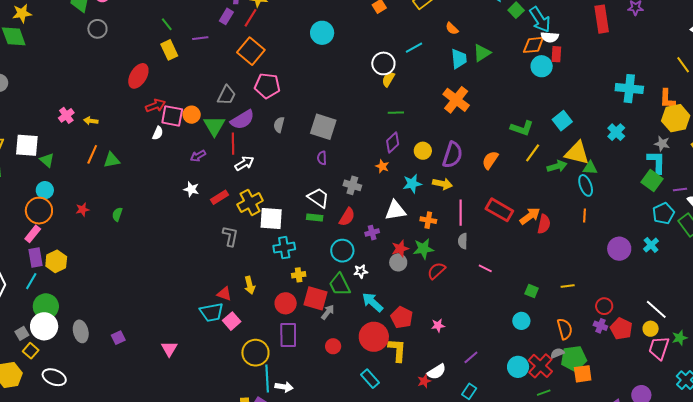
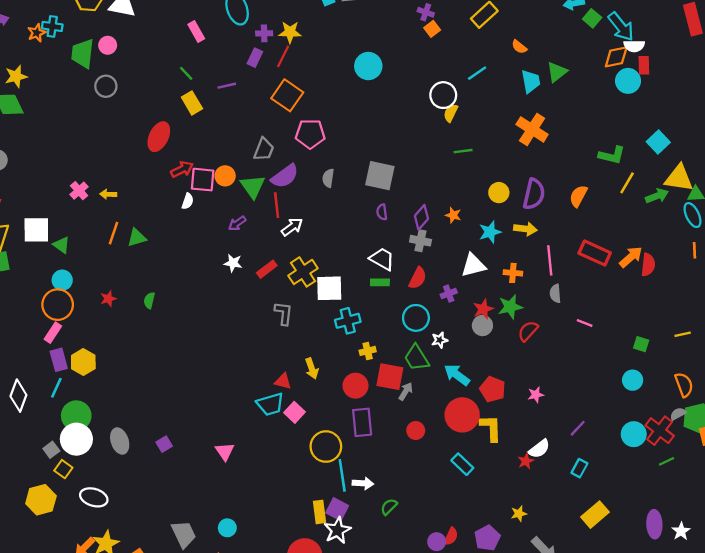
purple diamond: (393, 143) -> (421, 217), moved

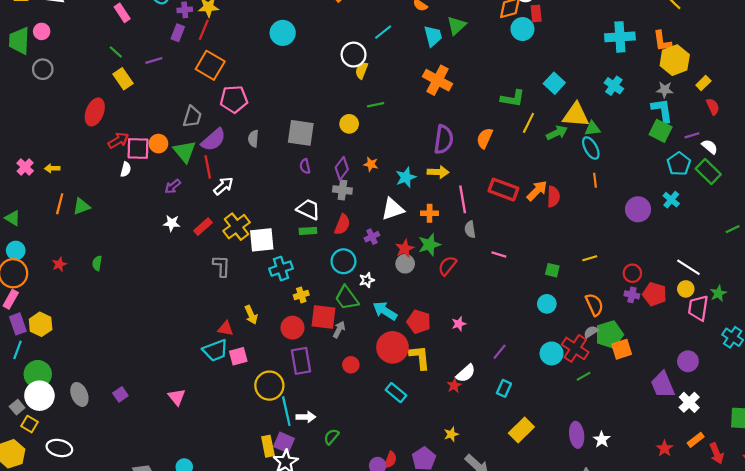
yellow circle: (499, 193) -> (349, 124), moved
pink square: (295, 412) -> (238, 356), turned 36

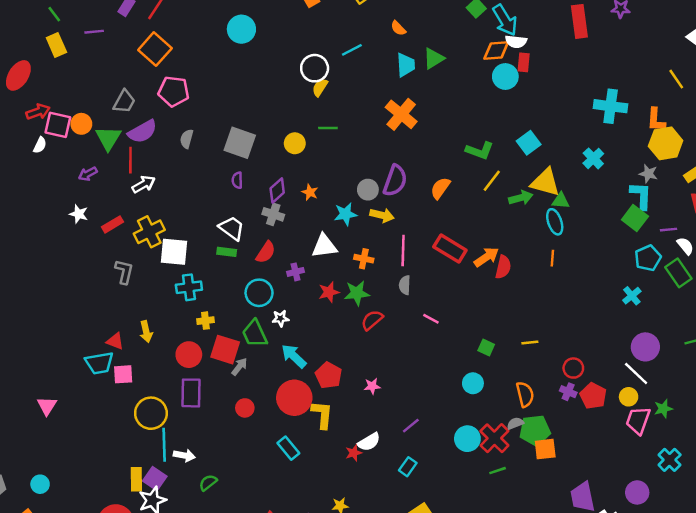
purple circle: (638, 209) -> (645, 347), moved
gray circle: (405, 264) -> (368, 190), moved
purple circle: (688, 361) -> (637, 492), moved

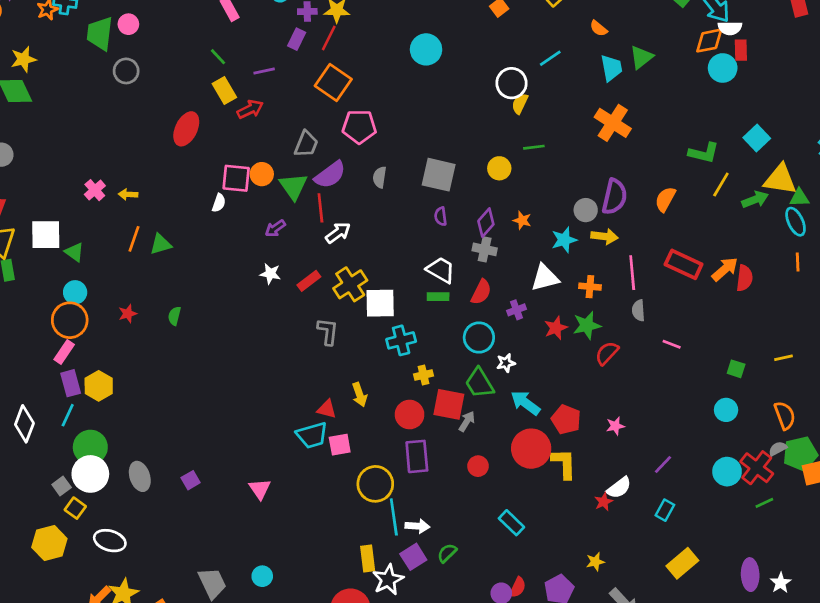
red arrow: (38, 112) -> (250, 109), moved
cyan rectangle: (288, 448) -> (511, 523), moved
purple square: (155, 479) -> (413, 557), moved, turned 30

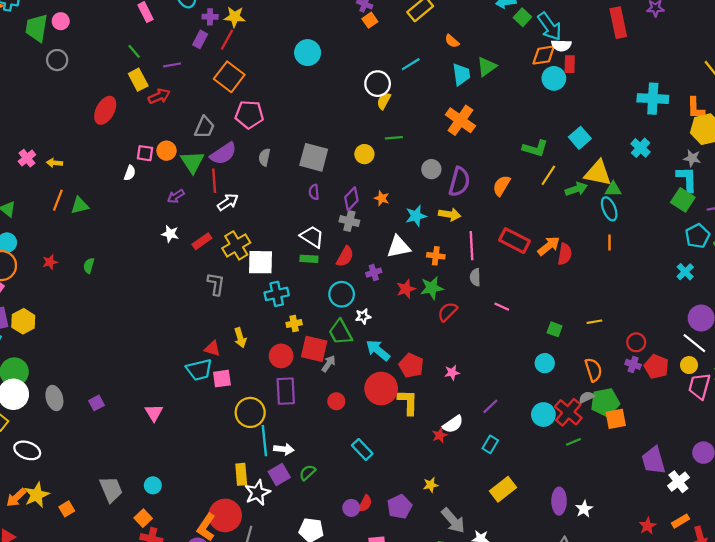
pink square: (236, 178) -> (145, 153), size x0.7
gray circle: (586, 210) -> (431, 169), moved

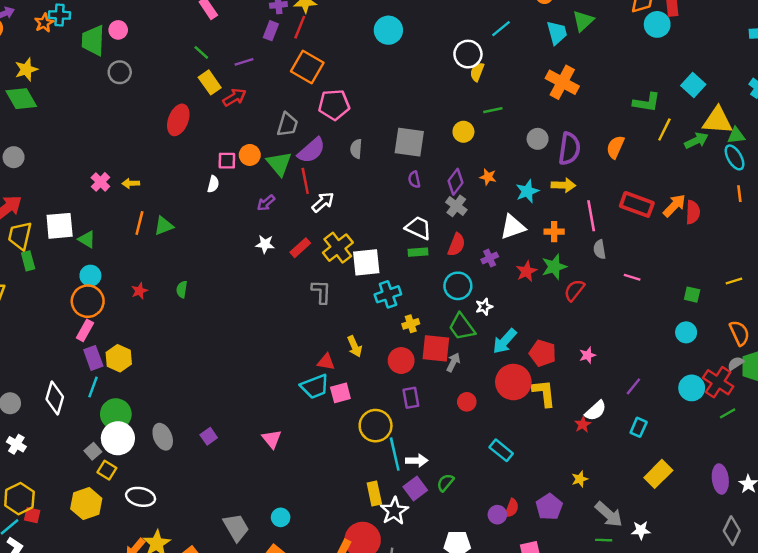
gray cross: (349, 221) -> (456, 206), turned 30
cyan arrow: (378, 350) -> (505, 341), turned -80
purple rectangle: (286, 391) -> (411, 398), size x0.7

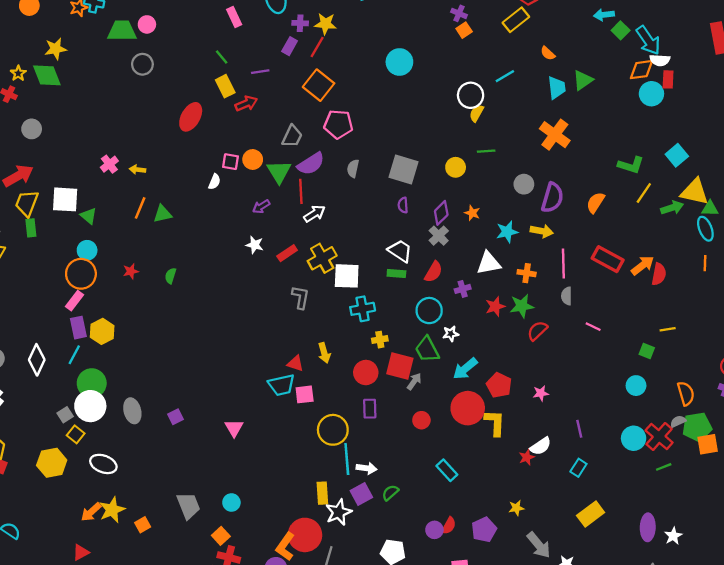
green trapezoid: (93, 40) -> (122, 31), turned 80
yellow line: (734, 281) -> (668, 329), moved
purple line: (633, 386) -> (579, 429), turned -60

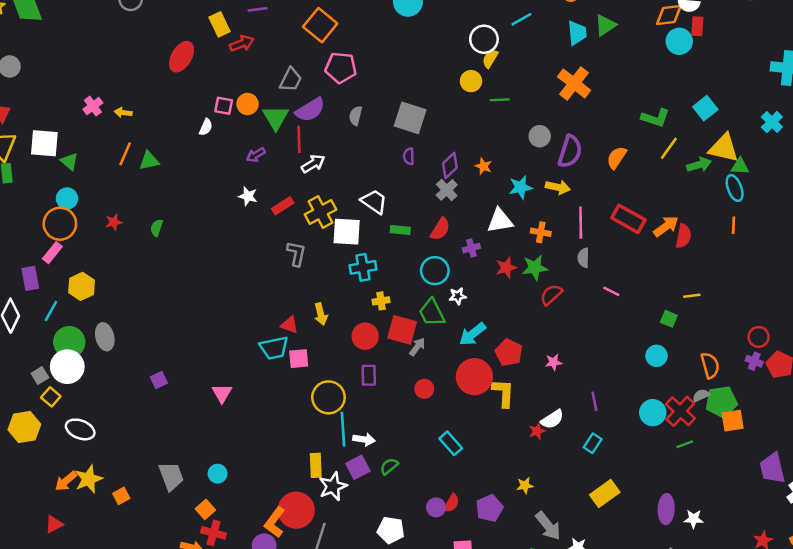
yellow circle: (456, 167) -> (471, 81), moved
white trapezoid: (400, 251) -> (374, 202), moved
purple rectangle: (78, 328) -> (30, 278), moved
gray ellipse: (132, 411) -> (105, 337), moved
white star: (673, 536) -> (694, 519), turned 30

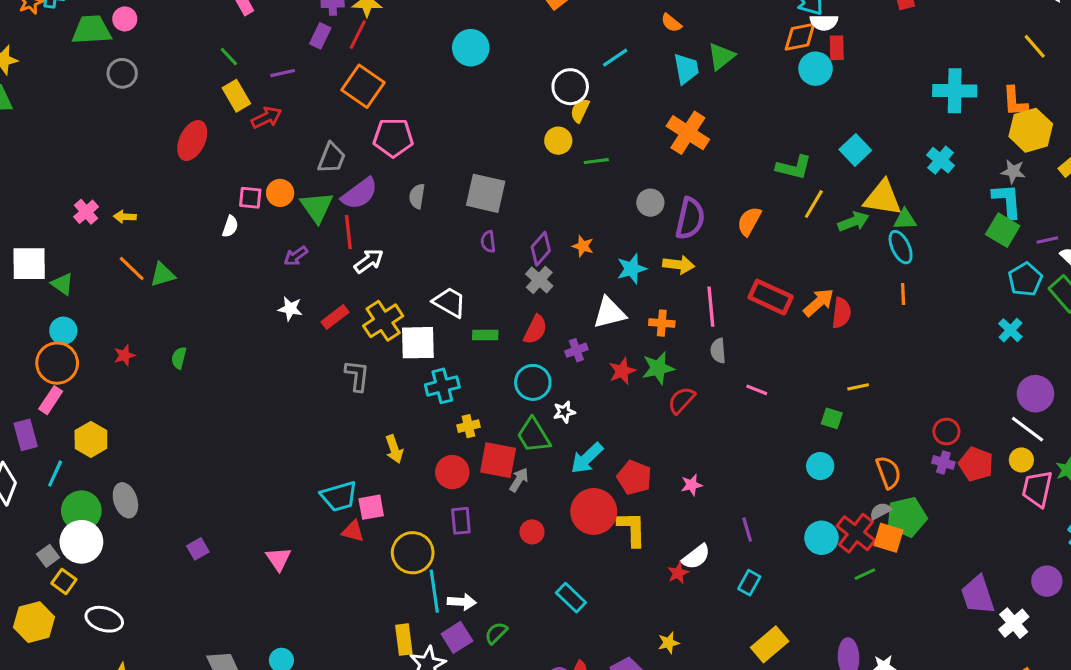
orange line: (125, 154) -> (132, 268), turned -65
red triangle: (289, 325) -> (353, 531), moved
orange square: (733, 421) -> (888, 538), moved, turned 30

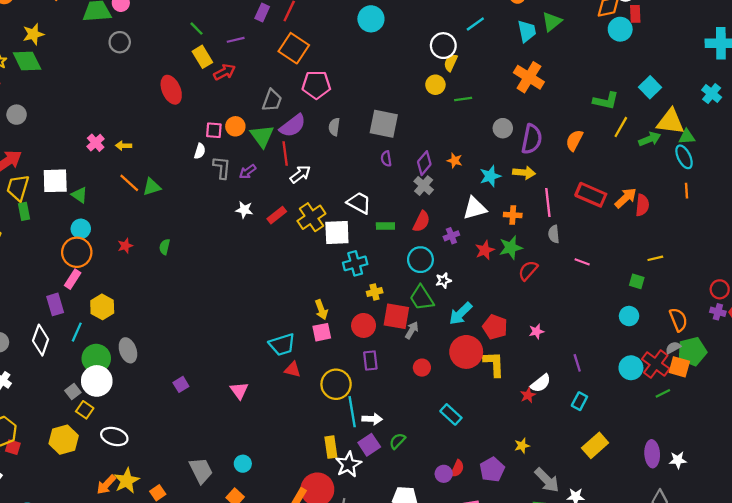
red ellipse: (192, 140) -> (171, 90), turned -48
gray L-shape: (357, 376) -> (222, 168), moved
pink square: (371, 507) -> (322, 332), moved

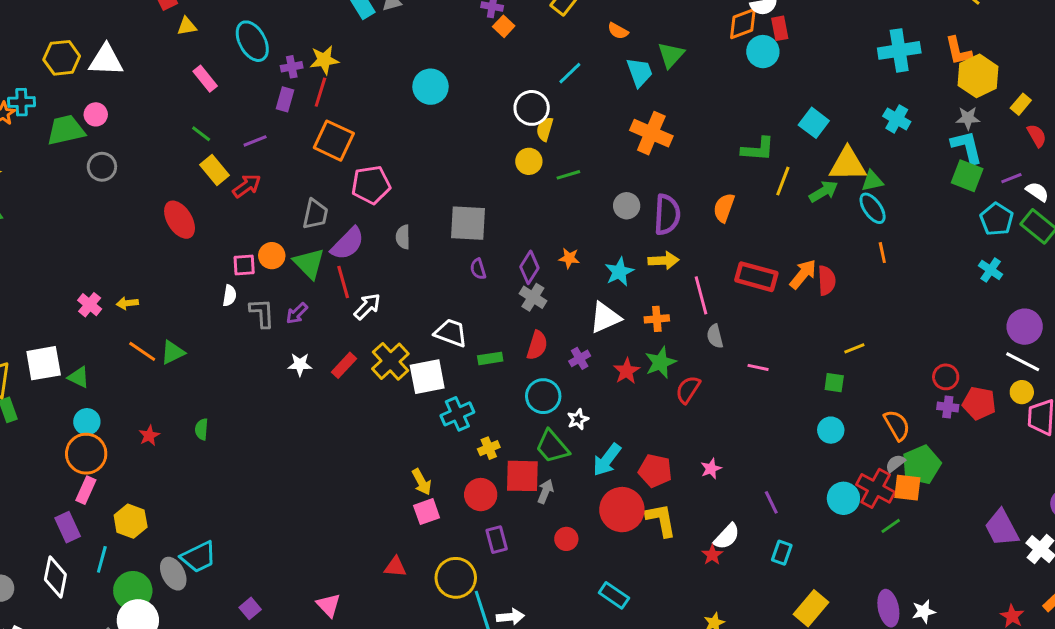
cyan trapezoid: (282, 345) -> (199, 557), moved

